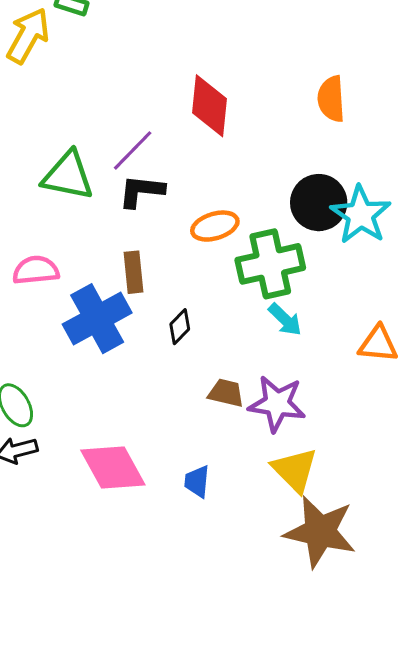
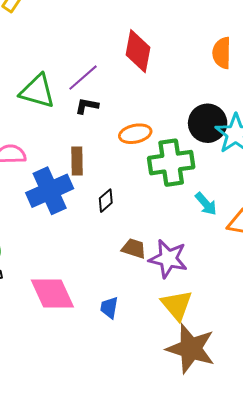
black L-shape: (141, 191) -> (87, 106), size x0.7
cyan arrow: (285, 320) -> (206, 204), moved

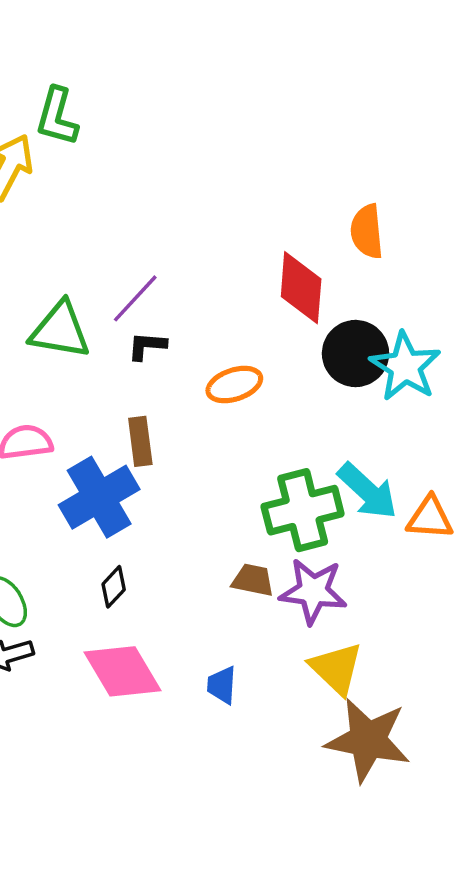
red diamond: (138, 51) -> (301, 288), moved
green cross: (171, 163) -> (303, 510), moved
black diamond: (106, 201) -> (114, 587), moved
cyan arrow: (206, 204) -> (367, 491), size x1.5

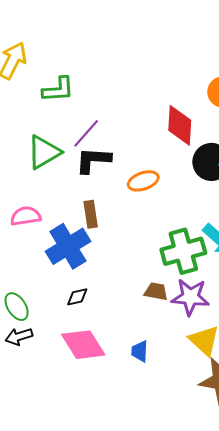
green L-shape: (57, 117) -> (58, 90), moved, turned -108
green triangle: (60, 330) -> (44, 152), turned -39
black L-shape: (147, 346) -> (93, 160), size x1.6
black diamond: (114, 587) -> (77, 297), turned 35

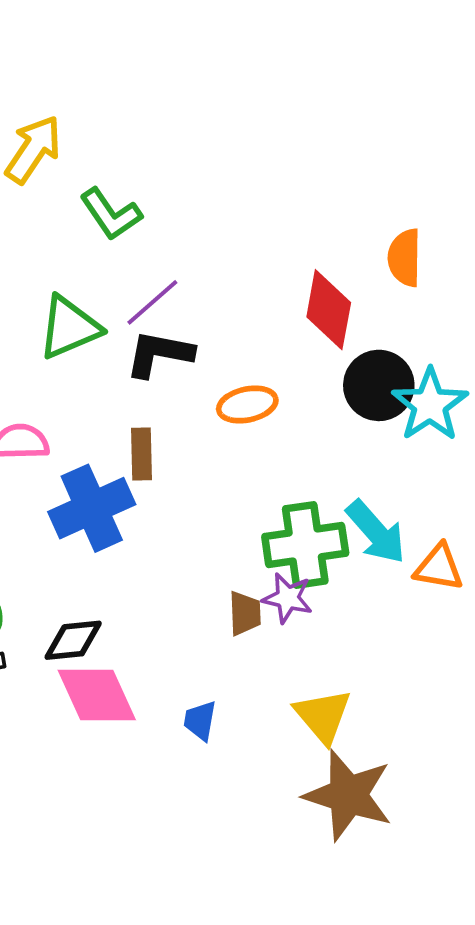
green L-shape: (58, 90) -> (111, 214), turned 52
brown trapezoid: (156, 291) -> (245, 613), turned 70
black diamond: (77, 297) -> (73, 640), moved, size x1.4
purple star: (190, 297) -> (288, 598), moved, size x0.7

